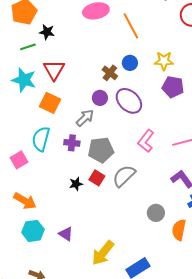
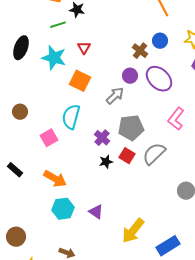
red triangle: (54, 70) -> (84, 48), size x0.6
purple cross: (72, 143) -> (102, 138), moved, turned 35

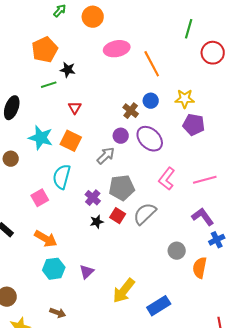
cyan star: (54, 58) -> (41, 138), moved
brown circle: (20, 112) -> (11, 159), moved
purple triangle: (96, 212) -> (87, 272), turned 42

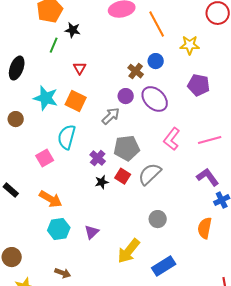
green line: (49, 85) -> (54, 45), turned -49
yellow star: (185, 99) -> (190, 45), moved
gray circle: (177, 251) -> (158, 219), moved

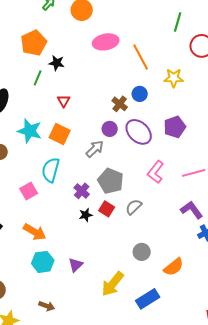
purple pentagon: (199, 85) -> (175, 127), moved, turned -30
gray pentagon: (127, 148) -> (111, 181), turned 30
gray semicircle: (150, 174) -> (134, 207), size x0.7
orange semicircle: (205, 228) -> (174, 267), moved, turned -140

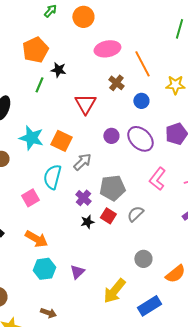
red triangle: (64, 101) -> (85, 104), moved, size x1.6
brown cross: (120, 104) -> (116, 83), moved
gray arrow: (95, 149) -> (82, 162), moved
gray pentagon: (111, 181) -> (112, 188), turned -30

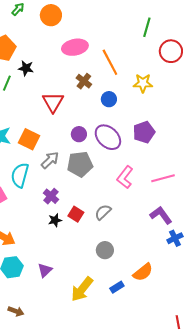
gray pentagon: (112, 188) -> (80, 164), moved
gray circle: (143, 259) -> (105, 250), moved
blue rectangle: (149, 306) -> (117, 287), moved, size x0.6

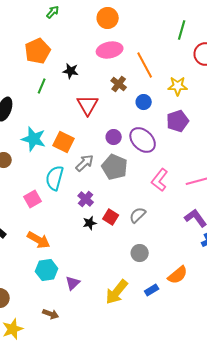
orange circle: (51, 15) -> (108, 18), moved
black star: (26, 68) -> (71, 71), moved
purple pentagon: (144, 132) -> (178, 121), moved
gray pentagon: (80, 164) -> (115, 167), turned 30
purple triangle: (45, 270) -> (73, 283), moved

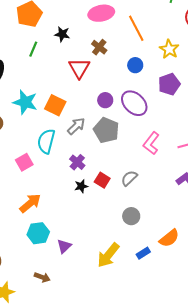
brown cross: (119, 84) -> (99, 47), moved
yellow star: (178, 86) -> (169, 49), turned 30
orange arrow: (39, 240) -> (30, 203), turned -70

